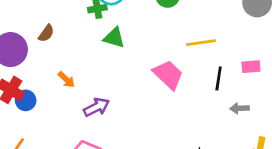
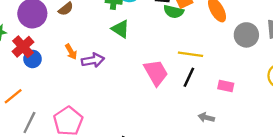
black line: (219, 78) -> (189, 77), moved
purple arrow: (96, 107) -> (93, 60), moved

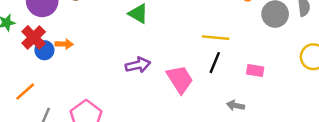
orange arrow: (71, 52) -> (64, 44), moved, turned -56
purple arrow: (93, 60) -> (138, 65), moved
pink trapezoid: (156, 73) -> (180, 79), moved

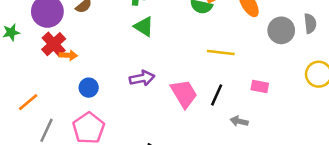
red cross: (34, 37) -> (54, 44), moved
blue circle: (44, 50) -> (89, 88), moved
black line: (215, 63) -> (217, 95), moved

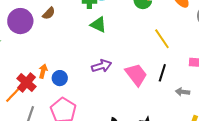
red cross: (54, 44) -> (26, 82), moved
yellow line: (221, 53) -> (162, 39), turned 55
orange arrow: (68, 55) -> (43, 71), moved, turned -72

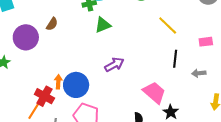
green triangle: (98, 25) -> (103, 25), turned -36
pink trapezoid: (136, 75) -> (154, 93), moved
blue circle: (60, 78) -> (76, 85), size x1.6

